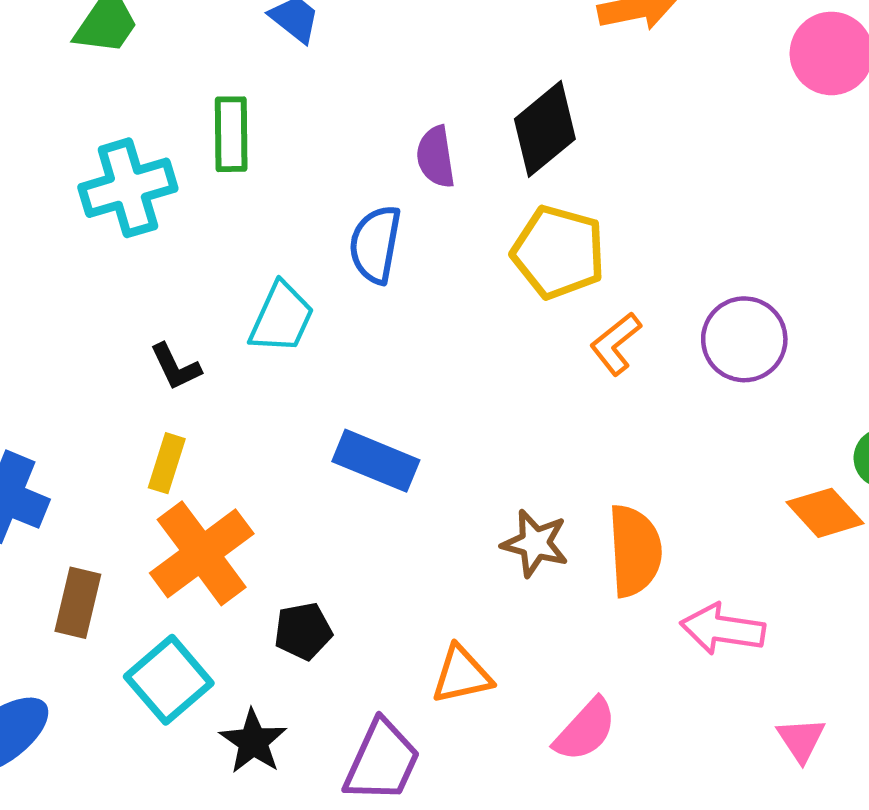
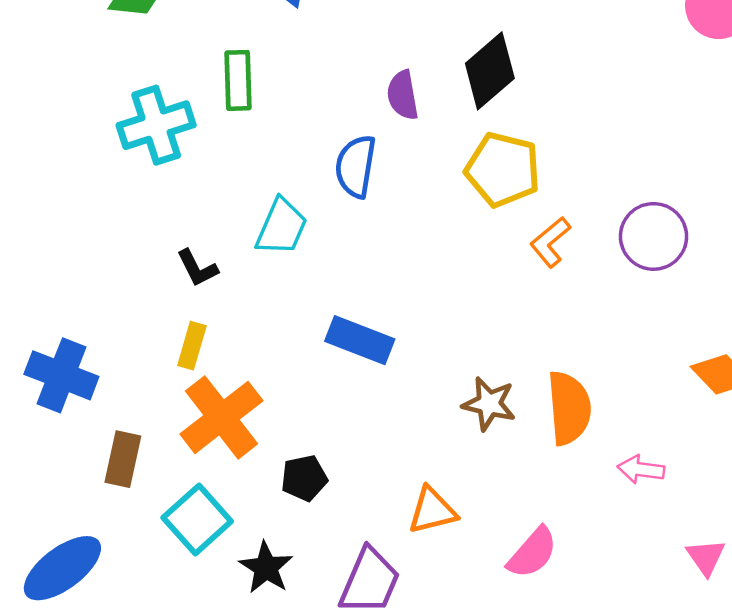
pink arrow: (723, 629) -> (641, 469), size x0.7

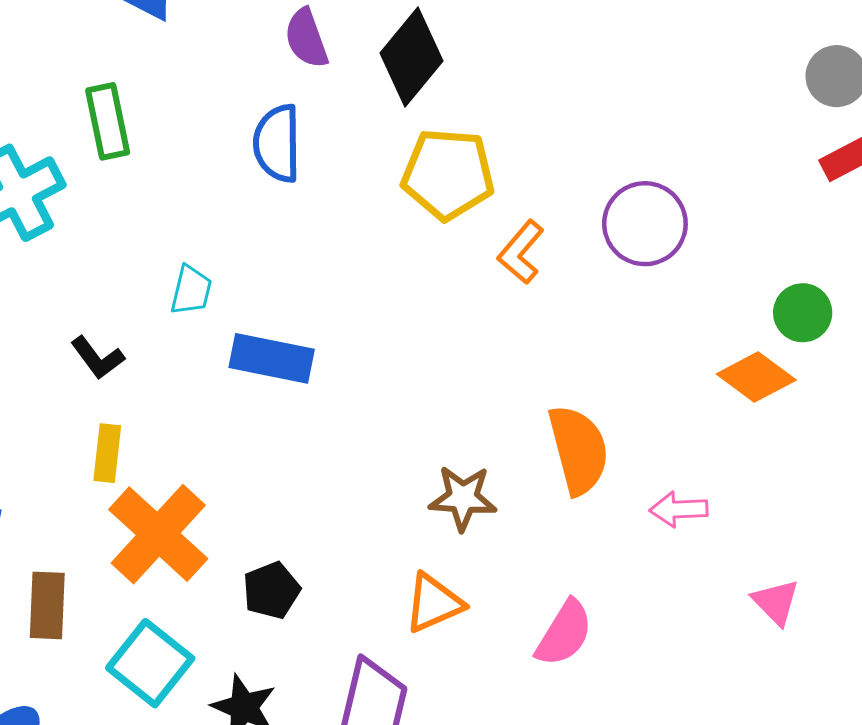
purple semicircle: (403, 95) -> (306, 38), moved
blue semicircle: (356, 166) -> (277, 143), moved
cyan trapezoid: (281, 227) -> (191, 290), size x0.7
blue rectangle: (360, 340) -> (272, 358), moved
brown star: (489, 404) -> (463, 498), moved

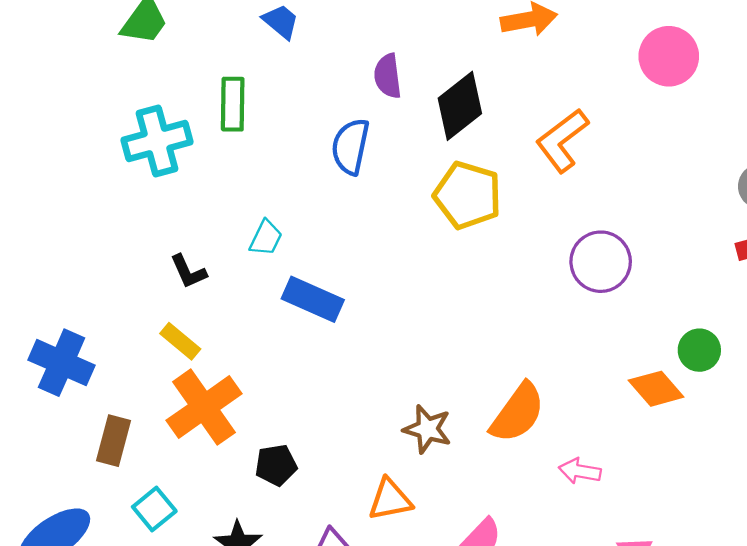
orange L-shape: (521, 252) -> (562, 140), moved, size x1.4
orange semicircle: (578, 450) -> (518, 413), turned 38
yellow rectangle: (107, 453) -> (180, 341), turned -69
cyan square: (150, 663) -> (154, 509), moved, size x0.7

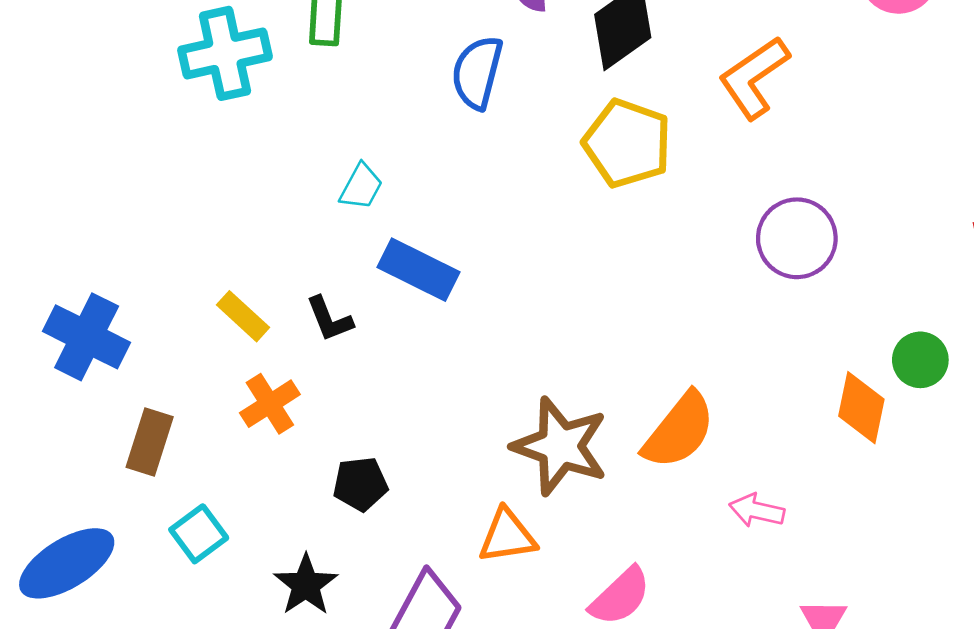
black L-shape: (188, 271) -> (329, 319), moved
orange diamond: (656, 389) -> (861, 408), turned 50
orange cross: (204, 407) -> (270, 404), size x0.6
brown star: (427, 429) -> (560, 446), size x1.5

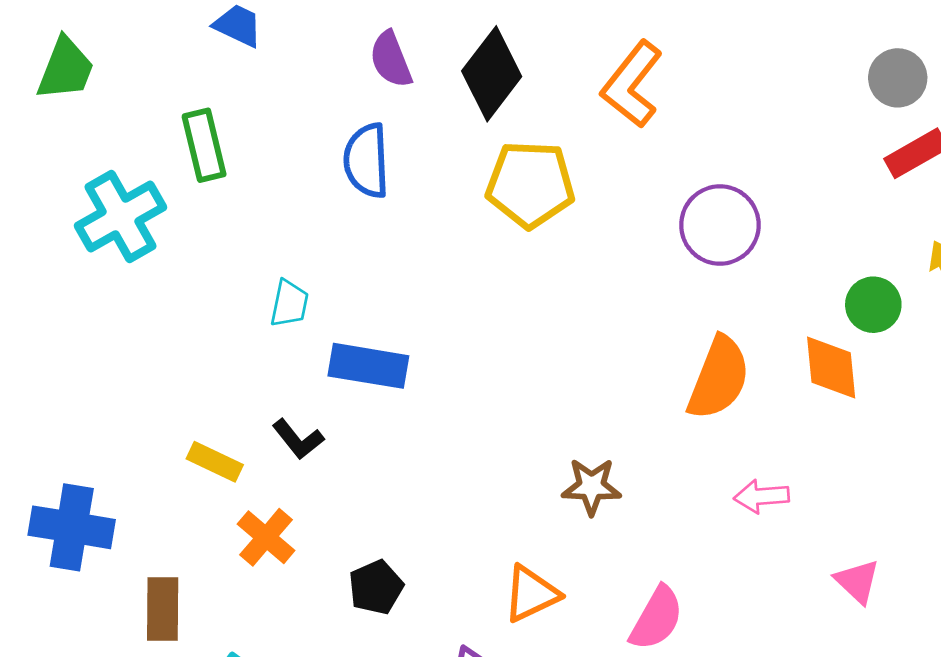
orange semicircle: (679, 431) -> (719, 378), moved
brown star: (560, 446) -> (591, 487), moved, size x0.6

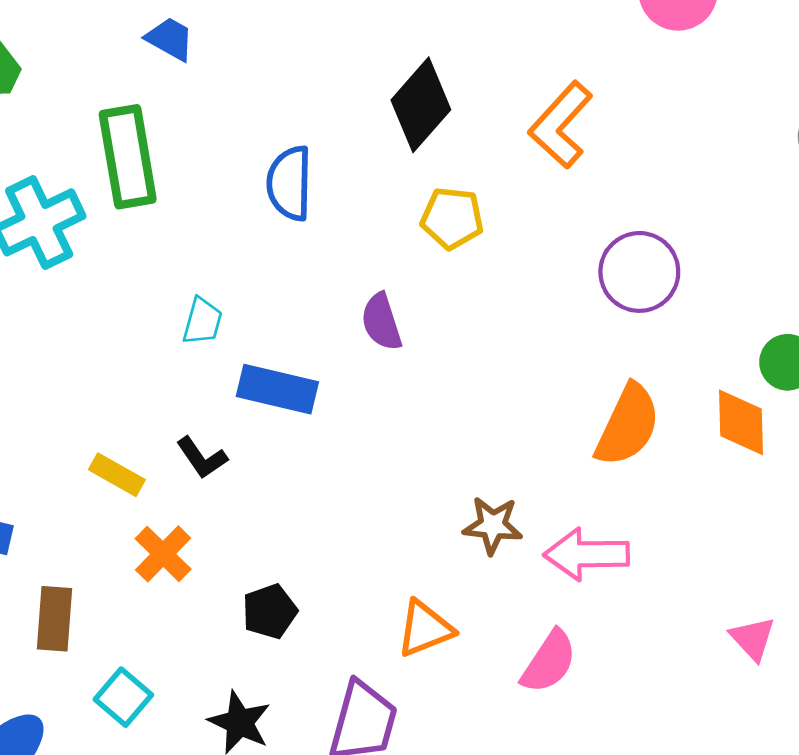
purple semicircle: (391, 59) -> (381, 322), moved
green rectangle: (204, 145) -> (128, 157), size x1.4
yellow pentagon: (530, 184) -> (452, 218), size x0.7
pink arrow: (762, 496) -> (587, 554), moved, size x1.5

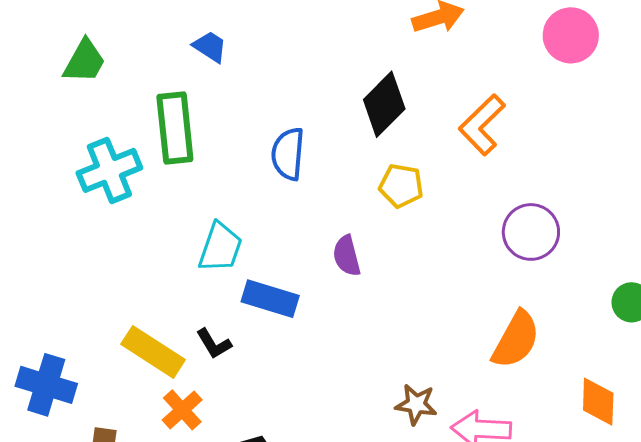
cyan trapezoid: (202, 321) -> (220, 247), size x1.5
orange diamond: (741, 422) -> (598, 402), moved
yellow rectangle: (117, 475) -> (153, 352), size x1.6

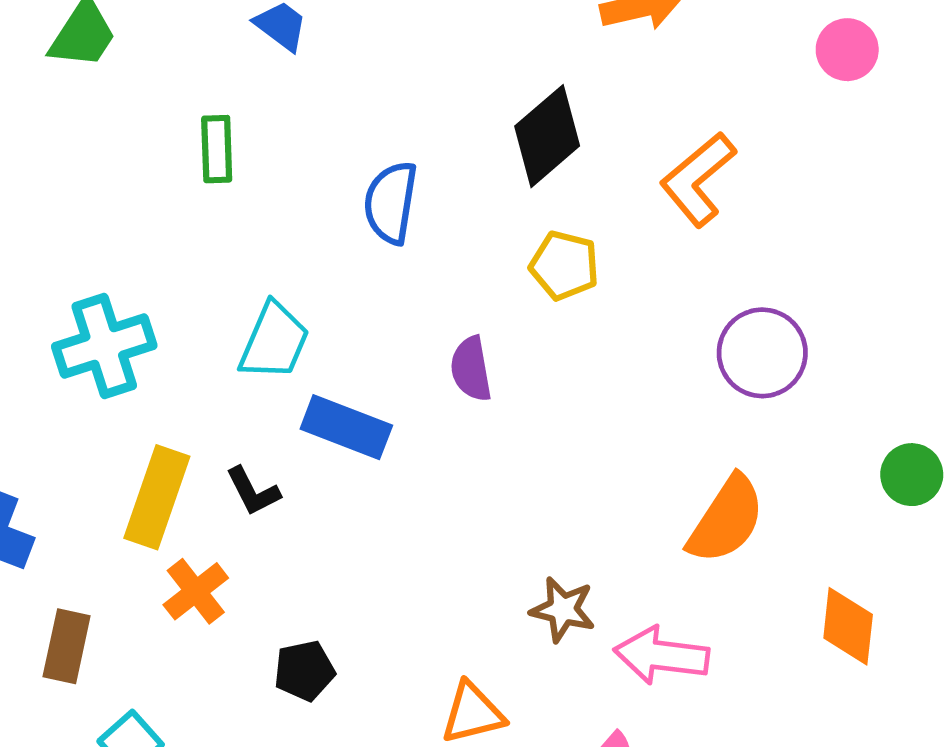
pink circle: (571, 35) -> (847, 50), size x0.7
green rectangle: (175, 128) -> (217, 149), size x0.6
cyan cross: (109, 170) -> (104, 346), moved
yellow rectangle: (153, 352) -> (157, 497), turned 72

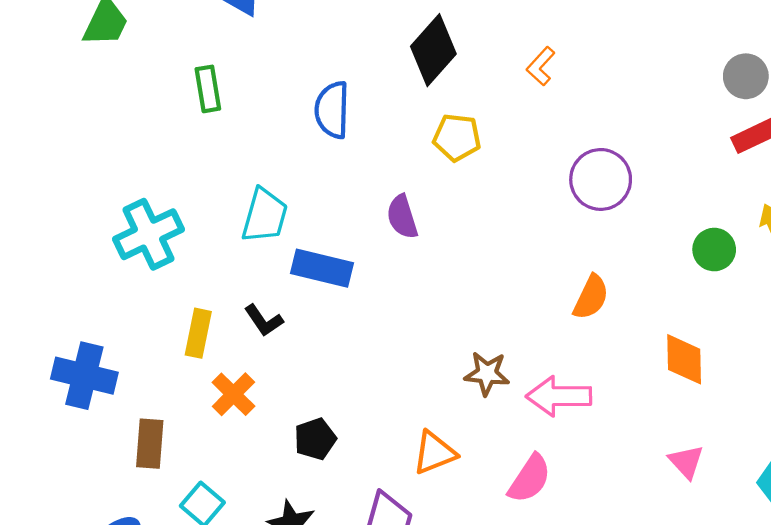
orange L-shape: (698, 179) -> (541, 66), size x0.6
yellow rectangle: (157, 497) -> (198, 333), size x0.7
orange semicircle: (726, 520) -> (591, 297), size x0.7

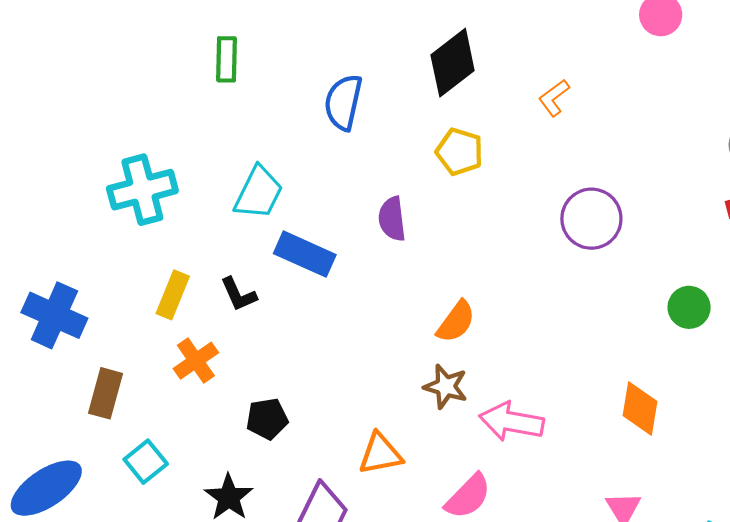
orange semicircle: (591, 297) -> (456, 322), moved

